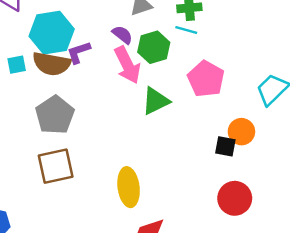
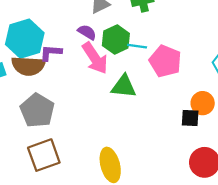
cyan line: (186, 30) -> (137, 46), moved
purple L-shape: (79, 52) -> (51, 53), turned 30
green triangle: (156, 101) -> (124, 86), turned 40

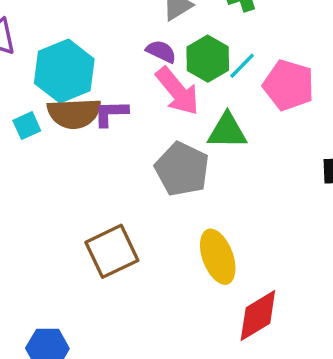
cyan line: (137, 46) -> (242, 66), turned -48
purple L-shape: (51, 53) -> (111, 113), moved
gray pentagon: (37, 110) -> (182, 169), moved

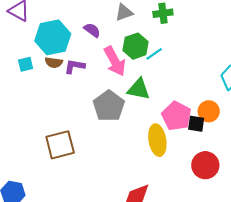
purple semicircle: (161, 51) -> (92, 30), moved
pink pentagon: (289, 85) -> (176, 116), moved
brown semicircle: (74, 113) -> (54, 62), size x0.6
yellow ellipse: (218, 257) -> (157, 140), moved

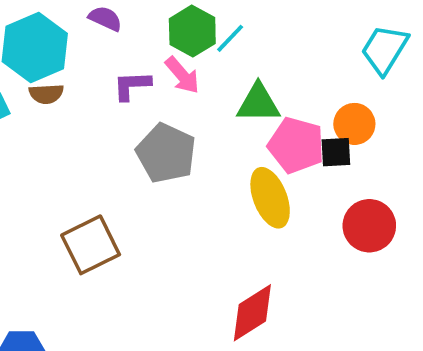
pink arrow: (115, 61) -> (182, 75), moved, size x0.7
purple L-shape: (75, 66) -> (132, 85), moved
green triangle: (139, 89) -> (258, 103), moved

